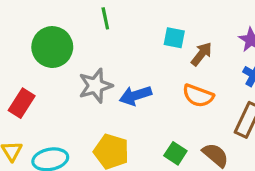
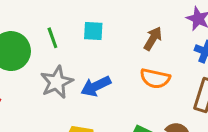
green line: (105, 18) -> (52, 38), moved
cyan square: (174, 38) -> (93, 31), moved

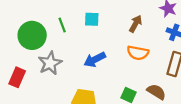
gray star: (57, 82) -> (50, 63), moved

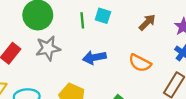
brown arrow: (136, 24) -> (147, 22), moved
green line: (62, 25) -> (82, 20), moved

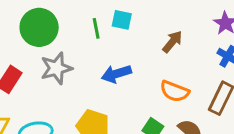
brown arrow: (147, 22) -> (172, 42), moved
orange semicircle: (140, 63) -> (175, 91), moved

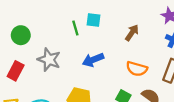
green circle: (39, 27) -> (21, 35), moved, size x0.7
gray star: (56, 68) -> (49, 60), turned -30

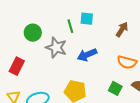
green circle: (21, 35) -> (33, 33), moved
gray star: (49, 60) -> (56, 48), moved

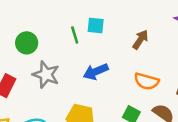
gray star: (56, 48) -> (46, 75), moved

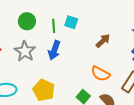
green circle: (27, 43) -> (27, 21), moved
blue arrow: (96, 72) -> (54, 50), moved, turned -60

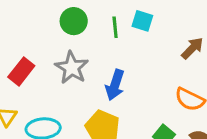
blue arrow: (54, 50) -> (115, 85), moved

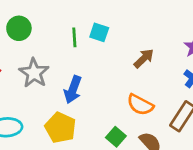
green circle: (74, 21) -> (19, 28), moved

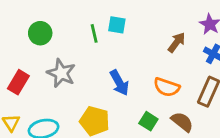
brown arrow: (144, 58) -> (176, 42), moved
blue arrow: (73, 90) -> (119, 83), moved, turned -40

